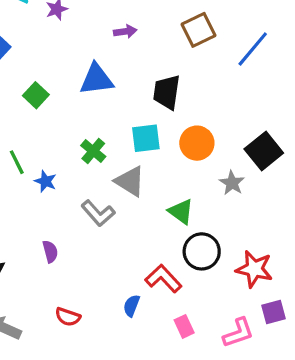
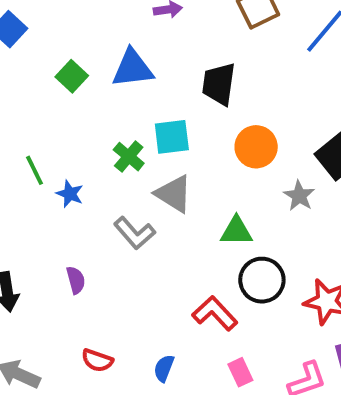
green square: (36, 95) -> (72, 76), moved
cyan square: (146, 138) -> (172, 137), moved
green triangle: (181, 212) -> (236, 231), turned -36
blue semicircle: (132, 306) -> (164, 368), moved

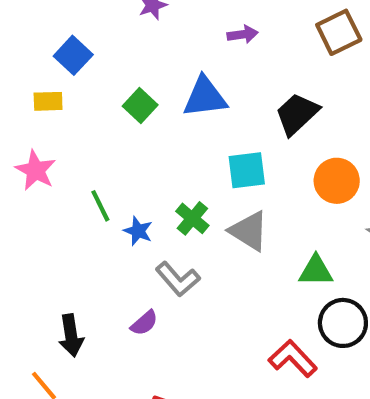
black trapezoid: (219, 84) -> (297, 114), turned 39
green cross: (129, 157) -> (192, 218), moved
gray L-shape: (135, 233) -> (178, 279), moved
purple semicircle: (76, 280) -> (144, 323), turned 64

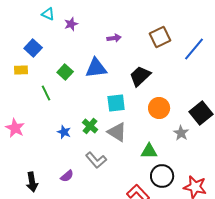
pink star: (36, 170) -> (15, 128), moved
green line: (100, 206) -> (46, 93), moved
gray L-shape: (178, 279) -> (96, 160), moved

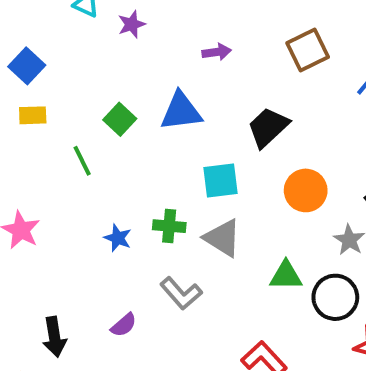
blue square: (33, 48) -> (27, 66), moved
green cross: (90, 126) -> (169, 226), turned -35
black circle: (162, 176) -> (335, 297), moved

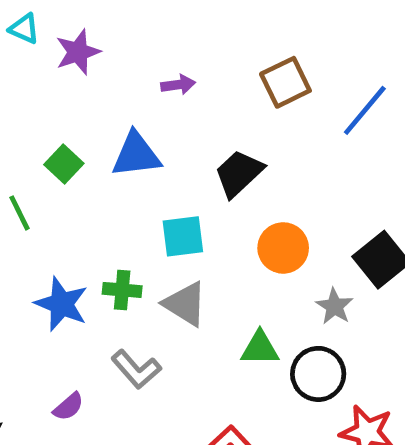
purple star: (132, 24) -> (78, 52), size x1.4
blue star: (118, 238) -> (61, 304), size x1.6

